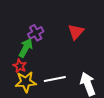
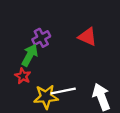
red triangle: (76, 32) -> (87, 37), turned -48
yellow star: (26, 82) -> (46, 97), moved

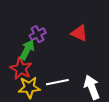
red star: (23, 76) -> (21, 69), size x1.5
yellow star: (46, 97) -> (29, 87), moved

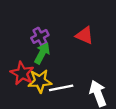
green arrow: (27, 50) -> (42, 53), moved
yellow star: (29, 87) -> (40, 81), moved

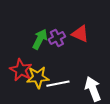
purple cross: (40, 36) -> (57, 38), moved
green arrow: (42, 53) -> (40, 39), moved

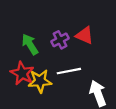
green arrow: (40, 39) -> (30, 44), moved, turned -60
white line: (58, 84) -> (69, 71), moved

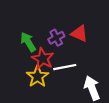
red star: (22, 73) -> (43, 59), moved
yellow star: (40, 81) -> (38, 76), turned -30

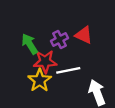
red star: (43, 59) -> (45, 62), turned -30

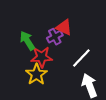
red triangle: (84, 35) -> (64, 27), moved
white line: (68, 70) -> (81, 58), moved, turned -35

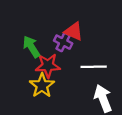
purple cross: (55, 37) -> (63, 42), turned -35
white line: (81, 58) -> (94, 67), turned 45

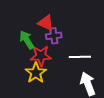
red triangle: (74, 31) -> (46, 23), moved
purple cross: (63, 42) -> (54, 36), turned -35

